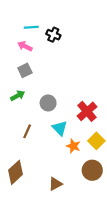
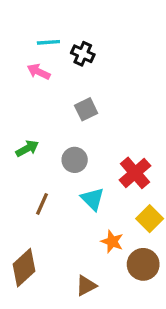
gray square: (25, 70) -> (86, 109), moved
orange star: (73, 146) -> (112, 241), moved

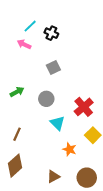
cyan line: (48, 42) -> (30, 26), turned -40
brown line: (42, 204) -> (17, 134), moved
brown circle: (143, 264) -> (87, 178), moved

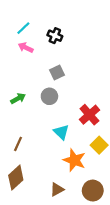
cyan line: (30, 26) -> (23, 28), moved
gray circle: (46, 99) -> (49, 96), moved
orange star: (70, 149) -> (74, 160), size x1.5

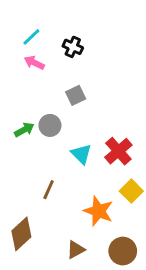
gray circle: (49, 96) -> (50, 125), moved
cyan triangle: (61, 132) -> (81, 154), moved
brown line: (18, 144) -> (49, 190), moved

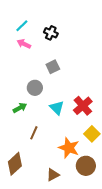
green arrow: (24, 130) -> (20, 108), moved
brown circle: (123, 251) -> (86, 166), moved

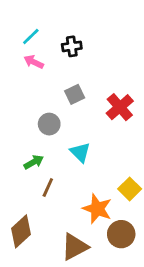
black cross: (51, 33) -> (72, 46), turned -32
red cross: (83, 106) -> (120, 107), moved
green arrow: (20, 108) -> (34, 162), moved
brown triangle: (53, 175) -> (75, 247), size x1.5

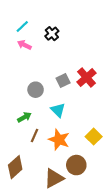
black cross: (72, 46) -> (52, 34), turned -32
gray square: (75, 94) -> (63, 80), moved
orange star: (97, 209) -> (59, 140), moved
brown circle: (121, 234) -> (76, 165), moved

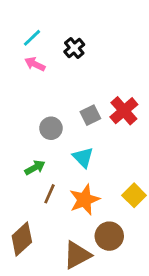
orange star: (59, 140) -> (84, 200), turned 30

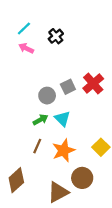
gray circle: (51, 128) -> (47, 96), moved
green arrow: (35, 168) -> (40, 120), moved

